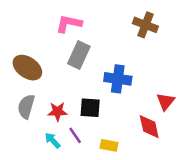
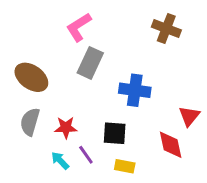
pink L-shape: (69, 24) -> (79, 27), turned -44
black square: (90, 108) -> (115, 133), moved

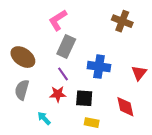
red triangle: (189, 116) -> (139, 73), moved
red star: (66, 128) -> (58, 94), moved
purple line: (86, 155) -> (63, 74), moved

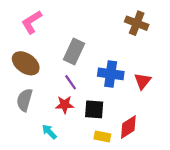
pink L-shape: (58, 20) -> (32, 22), moved
red triangle: (139, 73) -> (143, 81), moved
red diamond: (125, 107) -> (128, 127), moved, turned 70

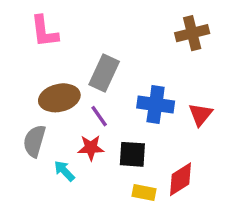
pink L-shape: (32, 22) -> (44, 31), turned -65
brown cross: (137, 23) -> (192, 33), turned -35
brown ellipse: (26, 63) -> (59, 98), moved, turned -48
cyan arrow: (49, 132) -> (64, 171), moved

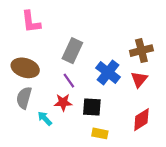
brown cross: (192, 33) -> (141, 51), moved
brown ellipse: (59, 98) -> (25, 68), moved, turned 30
blue cross: (156, 105) -> (108, 72), turned 30
red diamond: (181, 179) -> (141, 120), moved

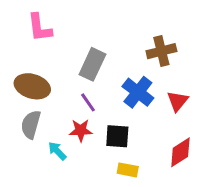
brown cross: (141, 51) -> (161, 51), moved

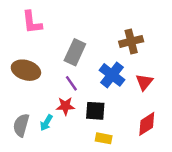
gray semicircle: (31, 124) -> (21, 125), moved
cyan arrow: (57, 151) -> (46, 123), turned -105

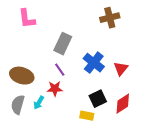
brown cross: (131, 41) -> (110, 18), moved
brown ellipse: (26, 70) -> (22, 76), moved
black square: (95, 111) -> (98, 99), moved, turned -30

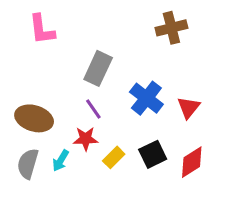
yellow rectangle: (87, 116) -> (114, 157), moved, turned -56

